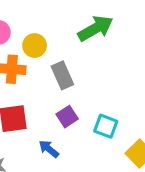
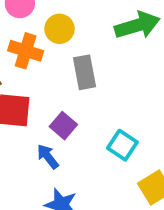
purple square: (67, 117) -> (63, 126), moved, turned -30

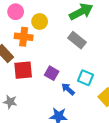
gray rectangle: (84, 72) -> (77, 40), moved, turned -30
blue arrow: (48, 156) -> (68, 89), moved

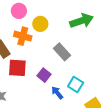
gray rectangle: (77, 40) -> (62, 52), moved

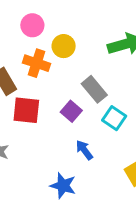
purple square: (44, 75) -> (71, 111), moved
cyan square: (76, 85) -> (114, 118), moved

